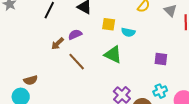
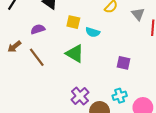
brown arrow: (58, 44) -> (14, 47), moved

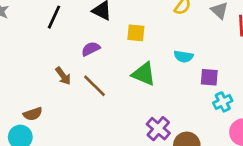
cyan semicircle: (93, 32) -> (184, 56), moved
brown arrow: (14, 47) -> (63, 76), turned -80
cyan cross: (120, 96) -> (223, 102), moved

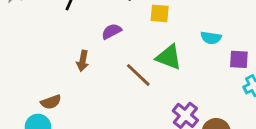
brown arrow: (63, 76) -> (83, 61), turned 48
brown line: (94, 86) -> (138, 75), moved

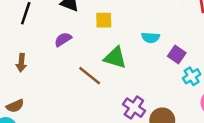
purple square: (239, 59) -> (177, 54), turned 36
brown arrow: (83, 61) -> (21, 63), moved

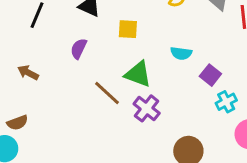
purple semicircle: (63, 39) -> (79, 49), turned -36
brown arrow: (21, 63) -> (28, 73), turned 108
purple cross: (134, 108) -> (147, 108), moved

